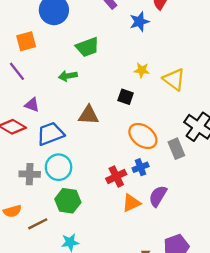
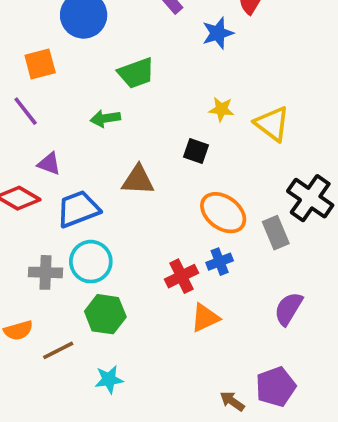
purple semicircle: (158, 196) -> (288, 309), moved

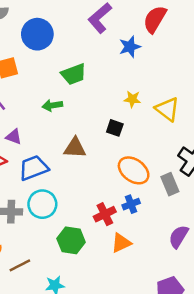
green hexagon: (105, 314) -> (71, 240), moved

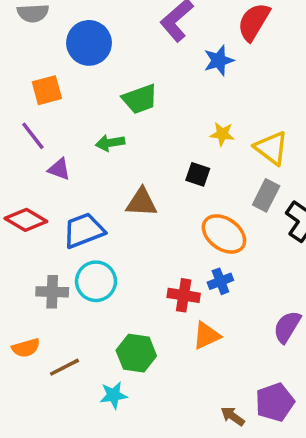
purple triangle: (14, 137) -> (59, 169), moved
gray rectangle: (170, 184) -> (266, 195), moved, turned 50
red cross: (105, 214) -> (184, 295), turned 35
green hexagon: (71, 240) -> (136, 353), moved

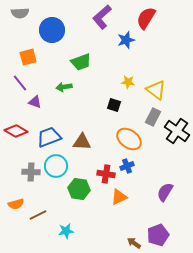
brown triangle: (142, 202) -> (82, 142), moved
green hexagon: (136, 353) -> (79, 189), moved

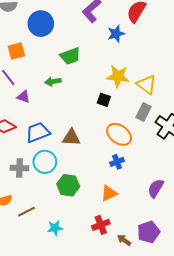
yellow star: (128, 82) -> (118, 76), size x1.6
red cross: (106, 174) -> (101, 225), moved, turned -30

